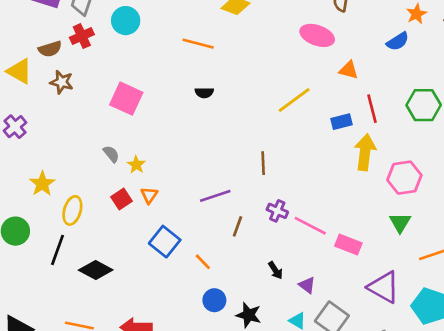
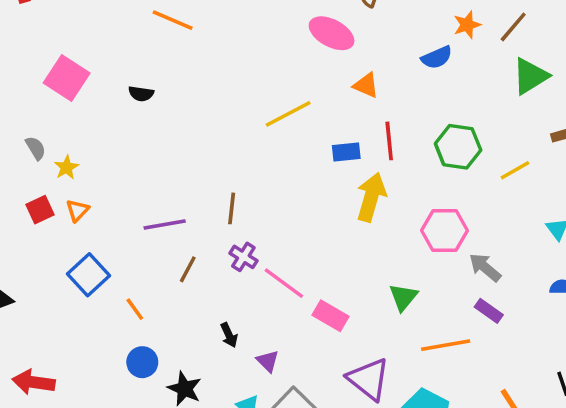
black semicircle: (204, 93) -> (141, 94), moved
brown line: (263, 163) -> (232, 208), moved
pink hexagon: (404, 178) -> (444, 230), moved

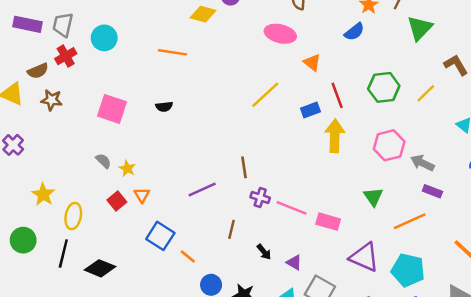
orange triangle: (366, 85) -> (312, 62), turned 30
brown line: (188, 269) -> (231, 229), moved
orange line: (135, 309) -> (188, 257), moved

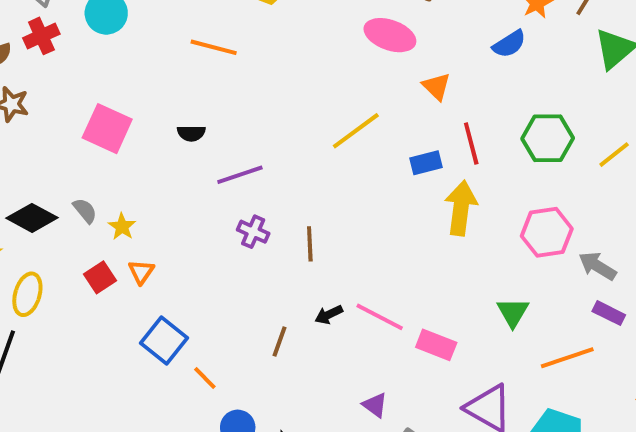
purple line: (202, 189) -> (240, 175), moved
purple cross: (260, 197) -> (253, 232), moved
black arrow: (264, 252) -> (329, 315), moved, turned 98
black diamond: (100, 268) -> (32, 218), moved

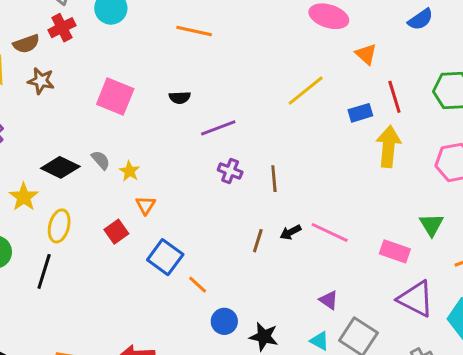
red square: (100, 277) -> (116, 232), moved
brown line: (280, 342) -> (258, 241), moved
pink rectangle: (436, 345) -> (395, 251), moved

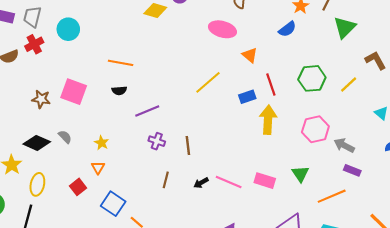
orange line: (194, 31) -> (121, 63), moved
brown star: (41, 81) -> (41, 99), moved
yellow star: (129, 171) -> (102, 143), moved
brown line: (258, 241) -> (166, 180), moved
pink rectangle: (395, 251) -> (265, 181), moved

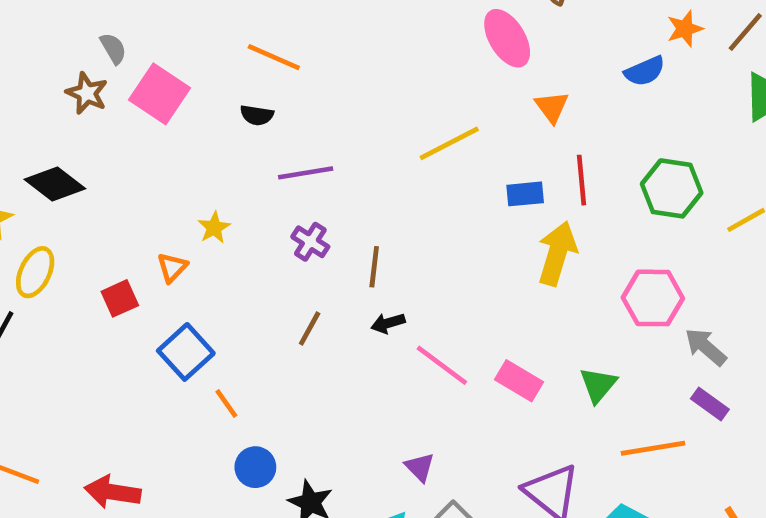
pink ellipse: (222, 29) -> (507, 38), turned 30
gray semicircle: (65, 137) -> (113, 48), moved
yellow star: (102, 143) -> (214, 228), moved
black arrow: (201, 183) -> (388, 323), moved

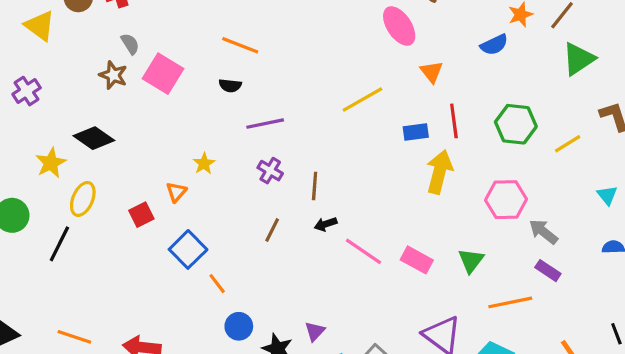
purple triangle: (420, 467) -> (315, 331), moved, turned 30

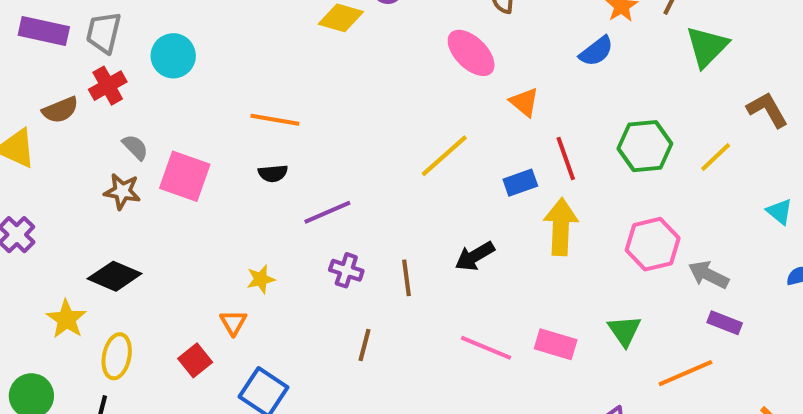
yellow star: (204, 164) -> (261, 279), turned 30
black arrow: (326, 224) -> (475, 256), moved, size x1.4

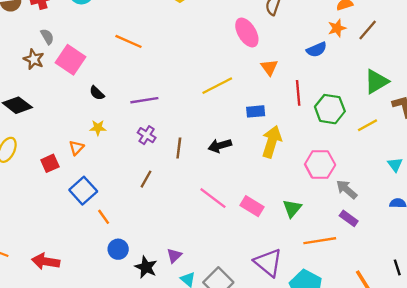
green triangle: (707, 47) -> (376, 82), moved
red line: (566, 159) -> (298, 93), moved
black semicircle: (273, 173) -> (97, 93), moved, turned 35

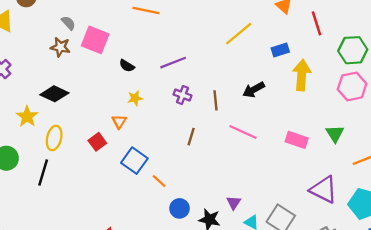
green hexagon: (330, 109) -> (353, 50), moved
pink line: (213, 198) -> (243, 132), moved

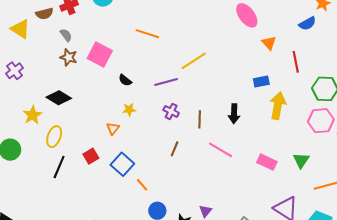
gray semicircle: (68, 23) -> (66, 35), moved
yellow line: (239, 34) -> (194, 61), moved
black arrow: (254, 90) -> (234, 114), turned -66
red square: (97, 142) -> (91, 156), moved
black line: (43, 172) -> (59, 167), moved

